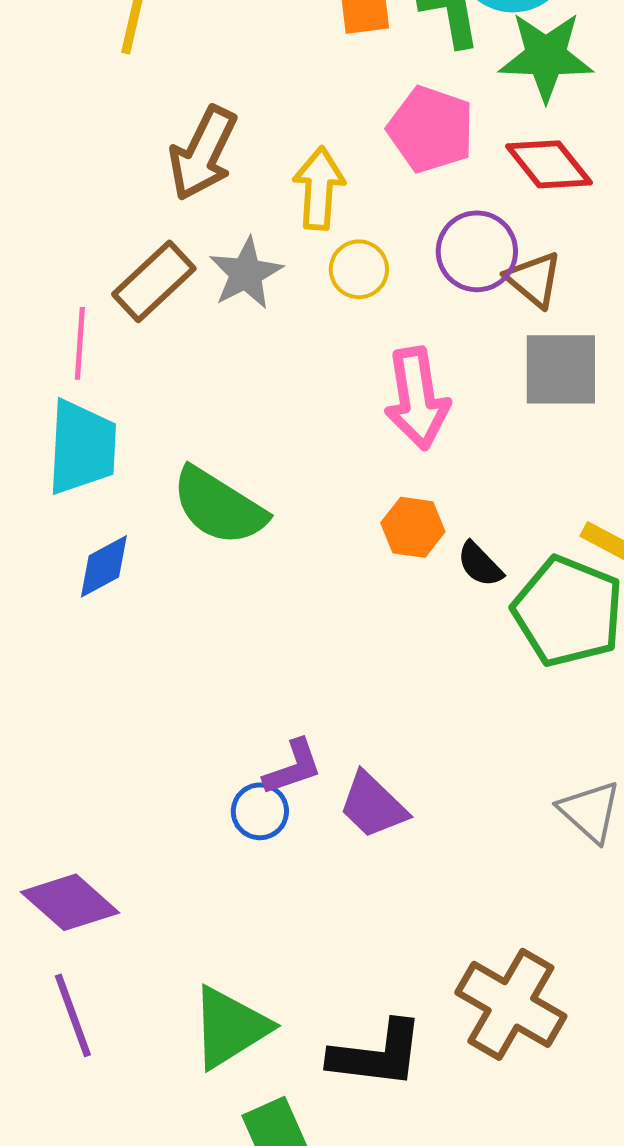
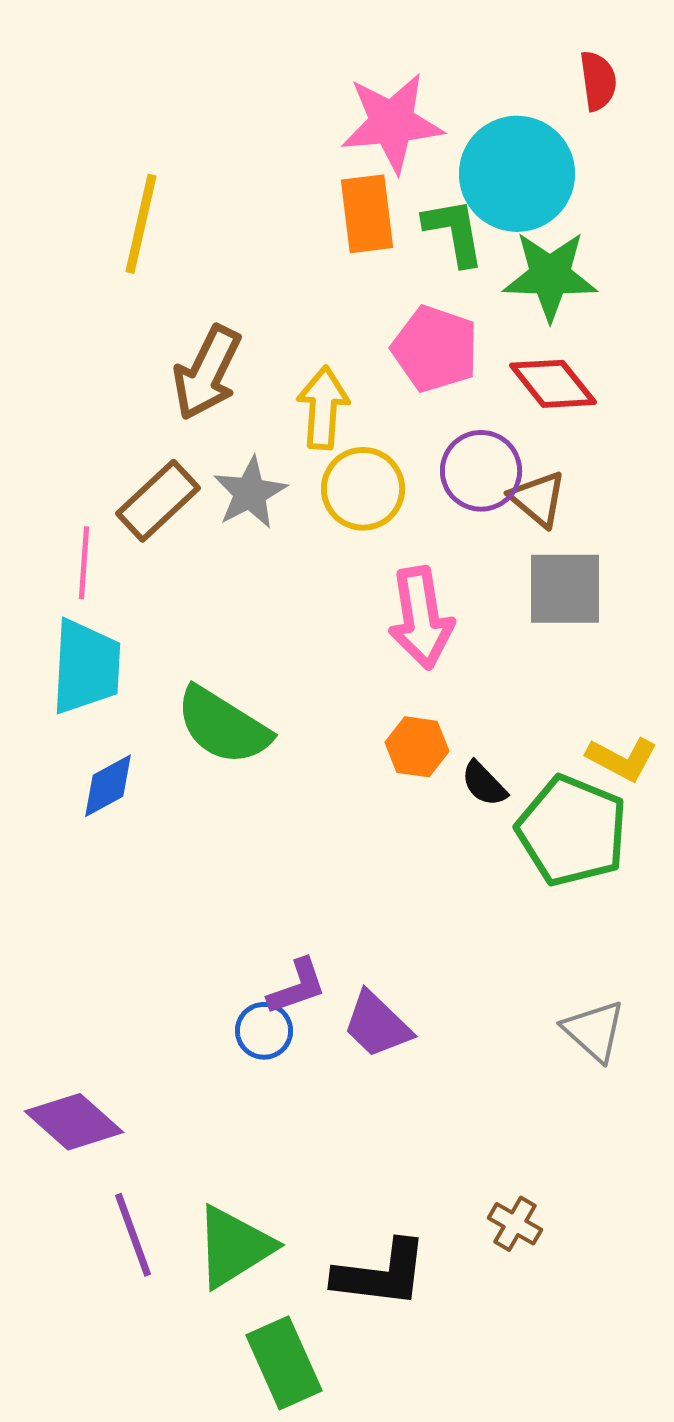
yellow circle: (359, 269) -> (363, 489), size x1.4
brown cross: (511, 1004) -> (515, 1224), size x0.5
purple line: (73, 1015) -> (133, 1235), moved

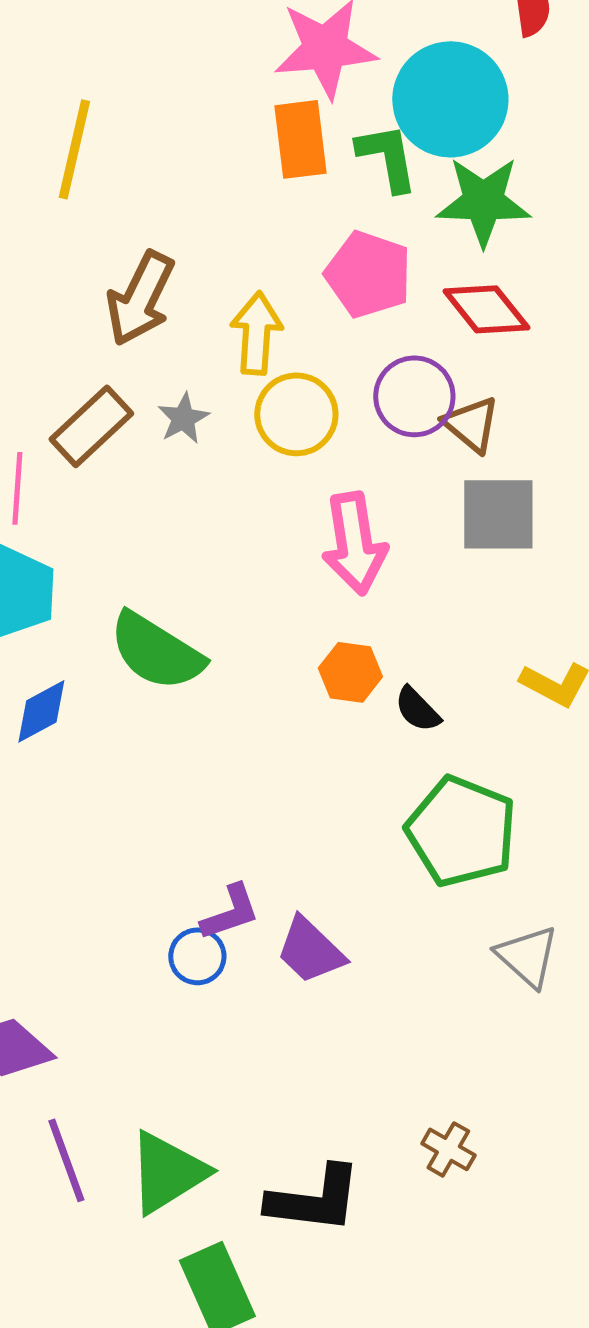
gray star: (250, 493) -> (183, 418), size x0.7
green pentagon: (572, 831) -> (461, 831), moved

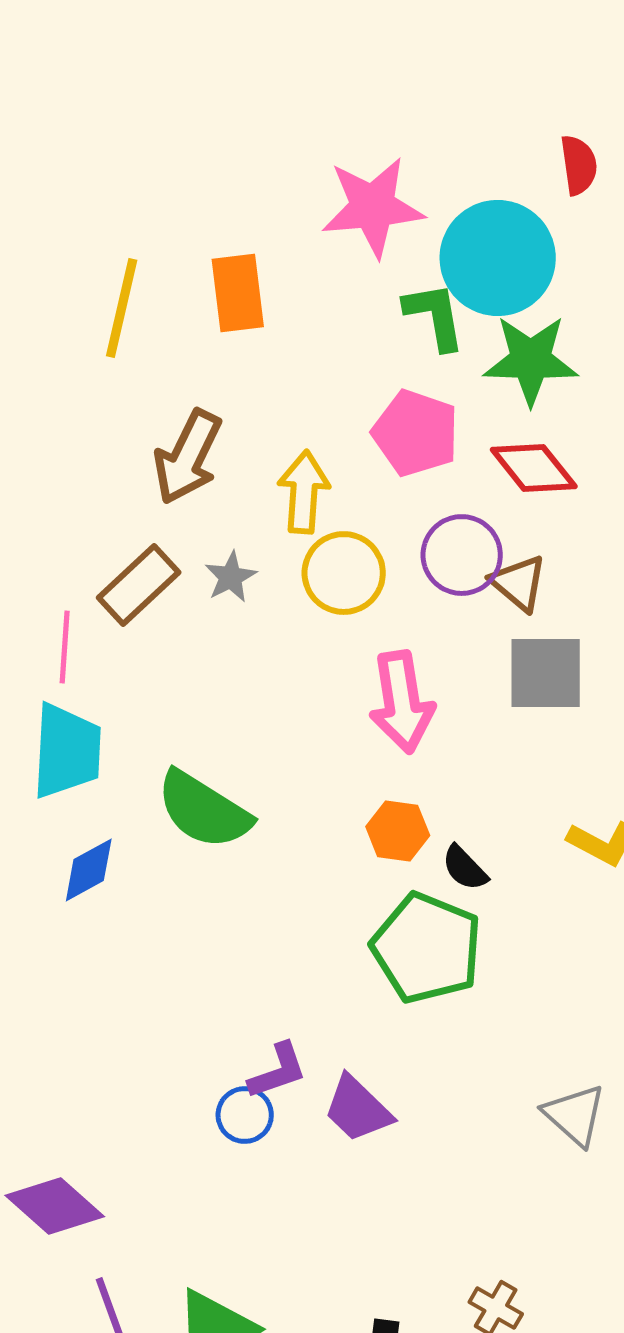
orange rectangle: (300, 139) -> (238, 293), moved
green pentagon: (461, 831) -> (427, 948), moved

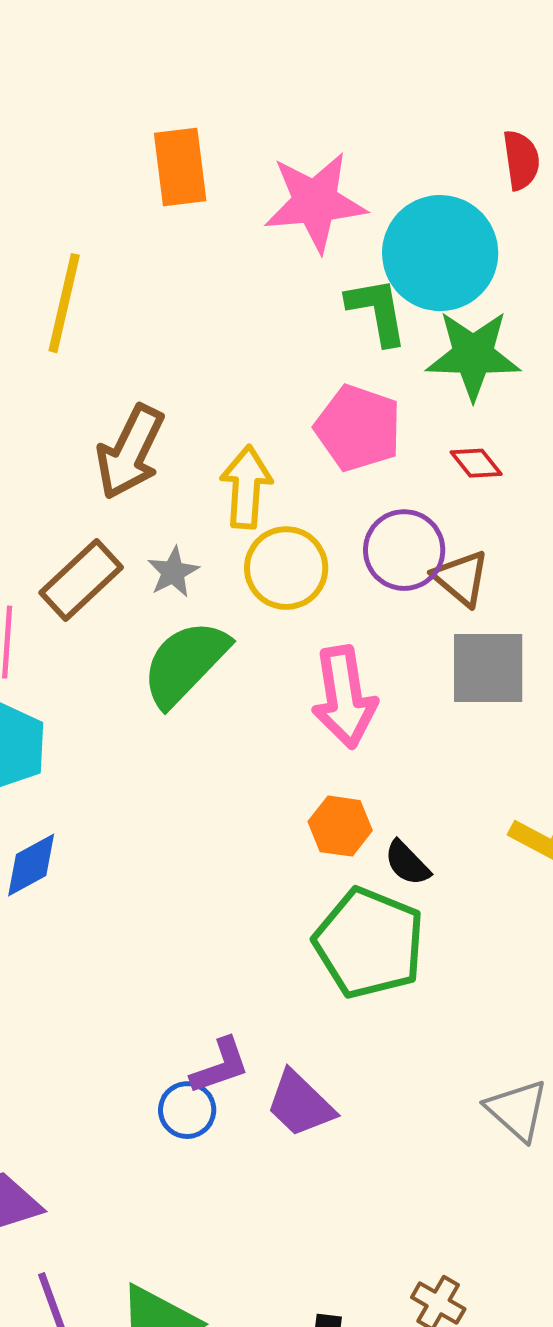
orange rectangle: (238, 293) -> (180, 167), moved
red diamond: (534, 468) -> (476, 463), size x0.6
green semicircle: (204, 810) -> (185, 663), moved, turned 102

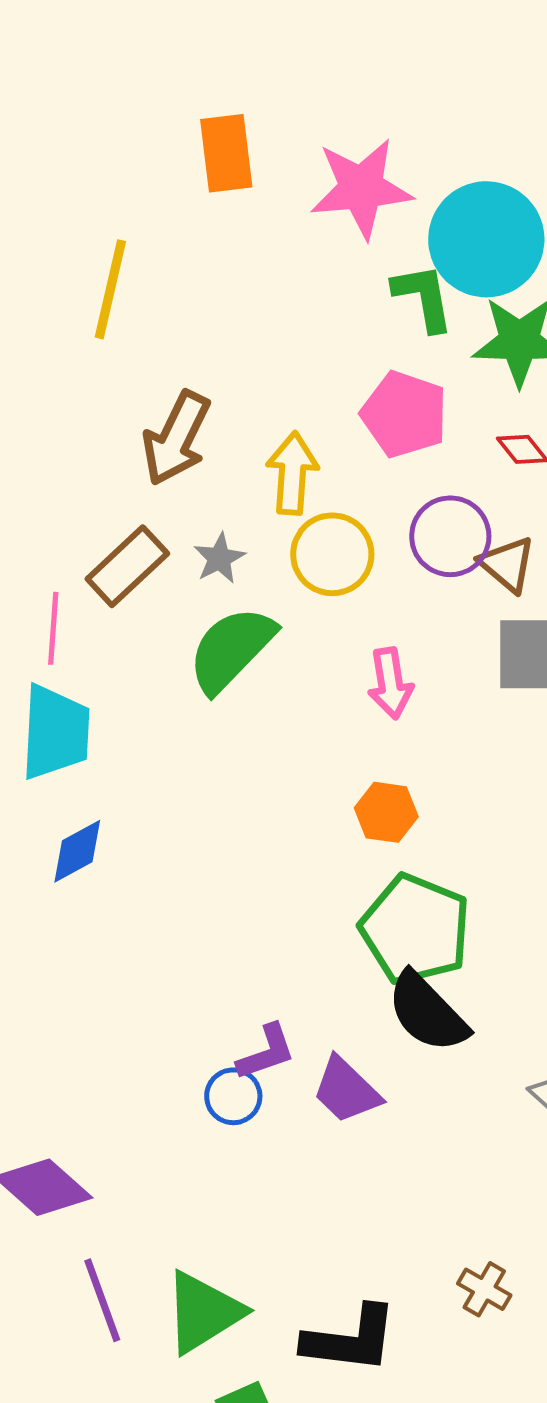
pink arrow: (344, 697) -> (390, 683), size x0.7
black semicircle: (407, 863) -> (427, 1012), moved, size x1.8

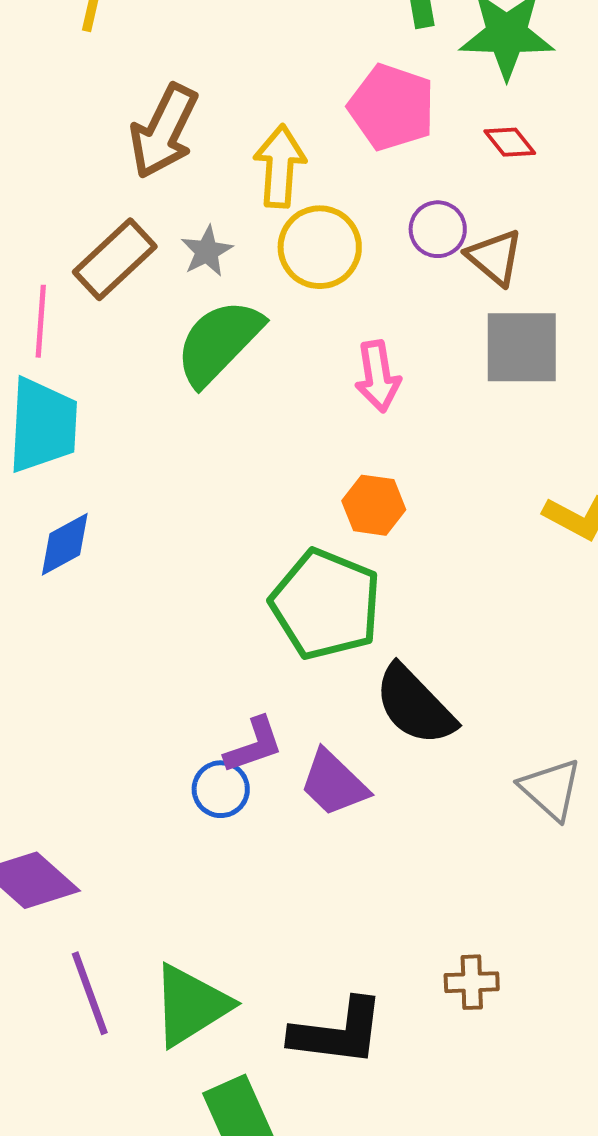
purple circle: (450, 536) -> (438, 229), size x0.7
green pentagon: (415, 929) -> (326, 604), moved
brown cross: (484, 1289) -> (472, 982), turned -32

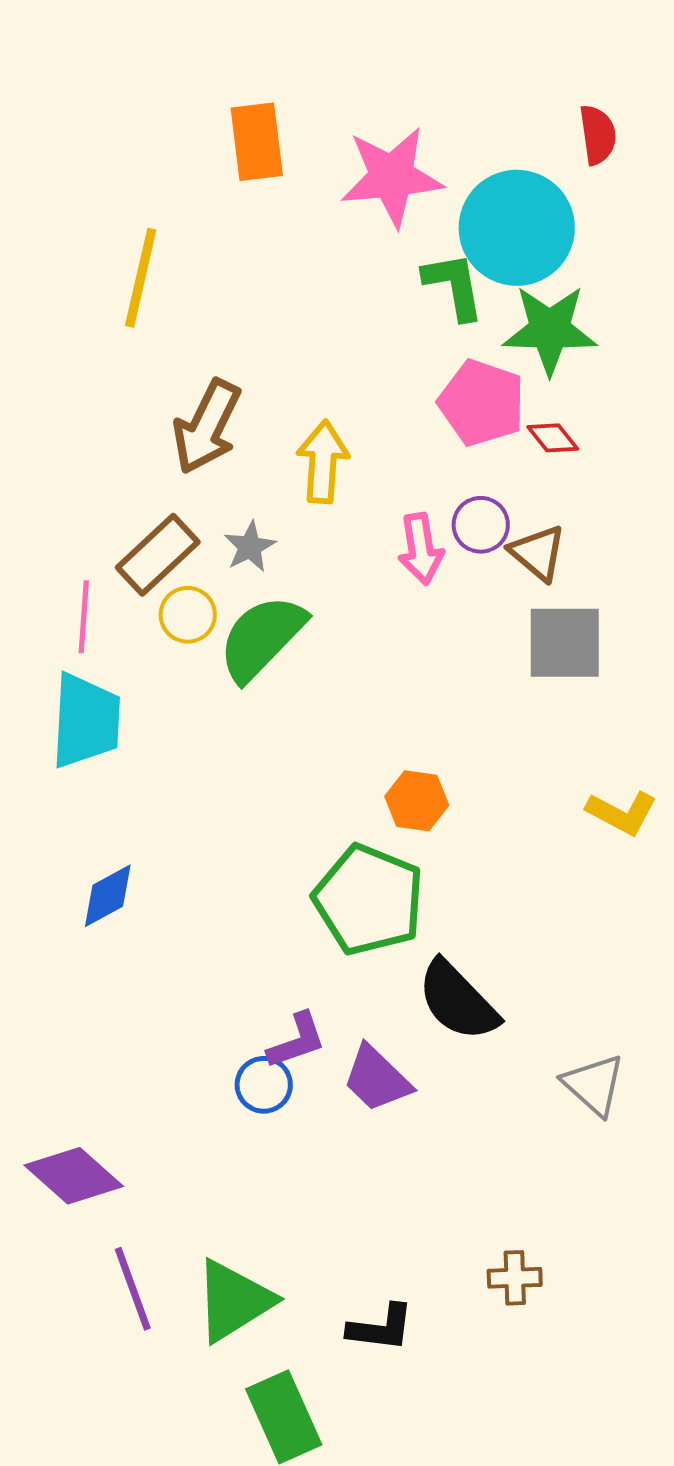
pink pentagon: (392, 107) -> (482, 403), moved
yellow circle: (320, 247) -> (188, 615), moved, size x0.7
pink arrow: (378, 376) -> (421, 549), moved
blue diamond: (65, 544) -> (108, 896), moved
black L-shape: (338, 1032) -> (381, 1328), size x0.7

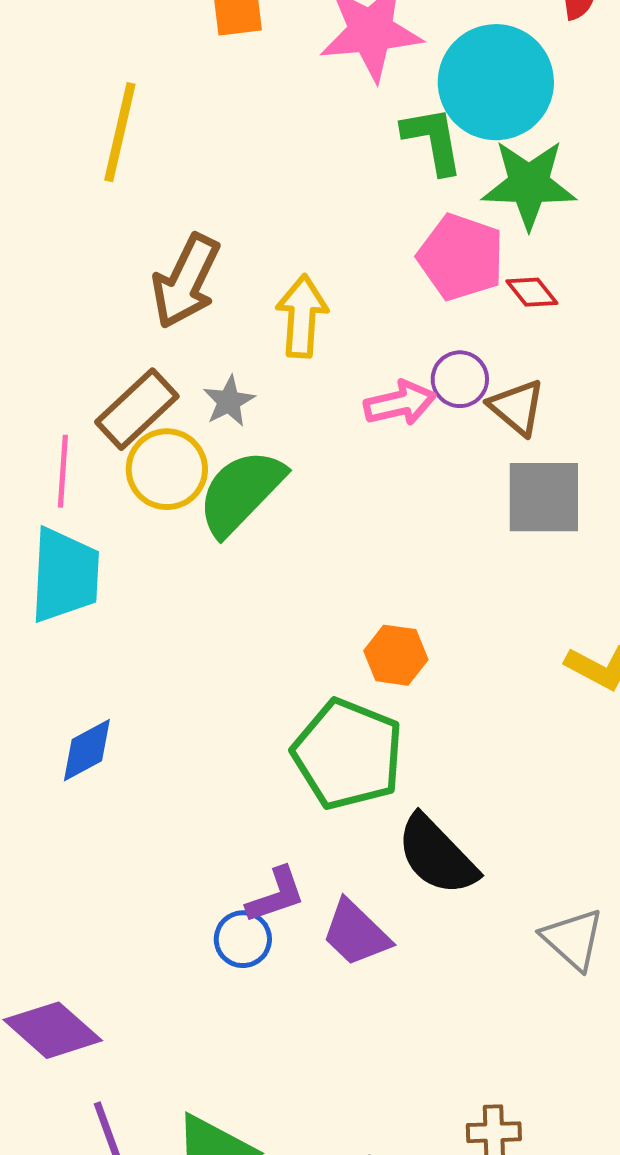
pink arrow: (421, 549) -> (400, 403), turned -94
yellow circle: (188, 615) -> (167, 469), size x1.4

